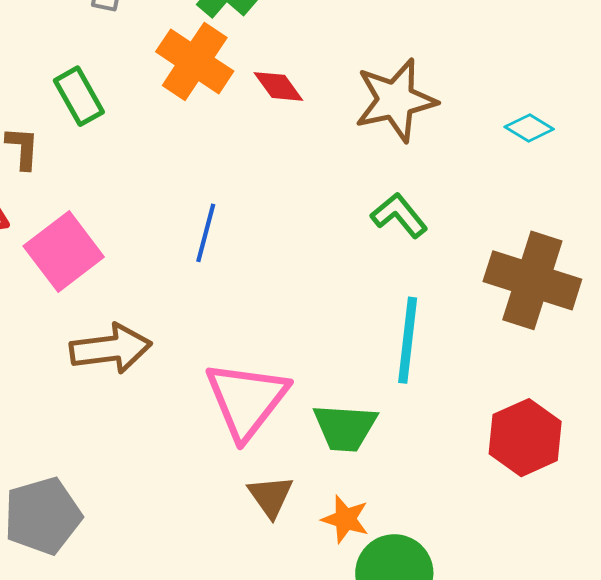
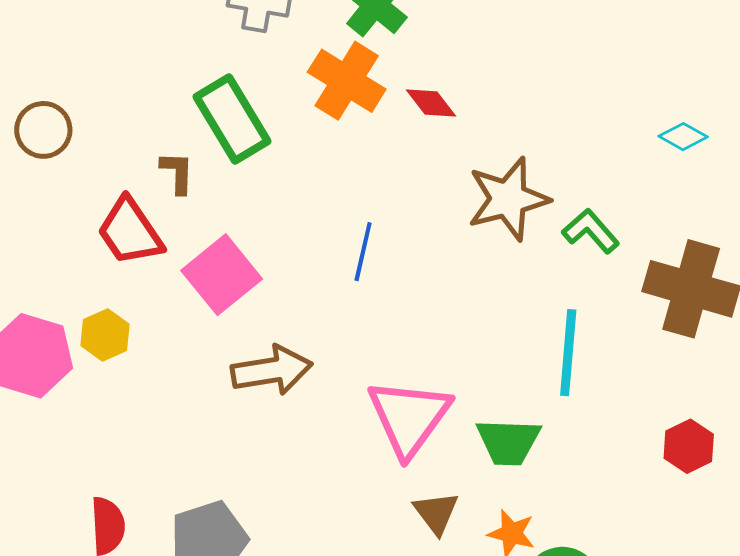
green rectangle: (79, 96) -> (232, 119), size x1.5
brown star: (396, 100) -> (508, 199), moved
green L-shape: (399, 215) -> (591, 231), moved
red hexagon: (525, 438) -> (689, 446), size x0.7

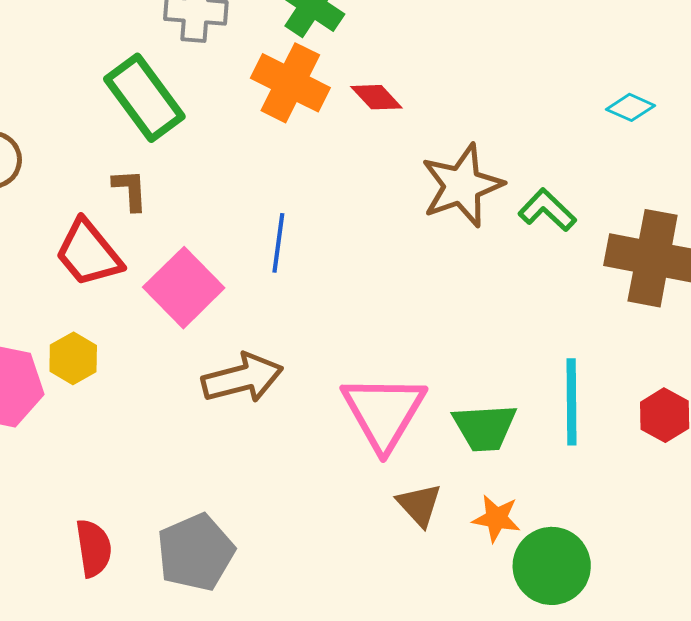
green rectangle: (232, 119) -> (144, 98), moved
blue line: (363, 252) -> (278, 243), moved
cyan line: (568, 353) -> (572, 402), moved

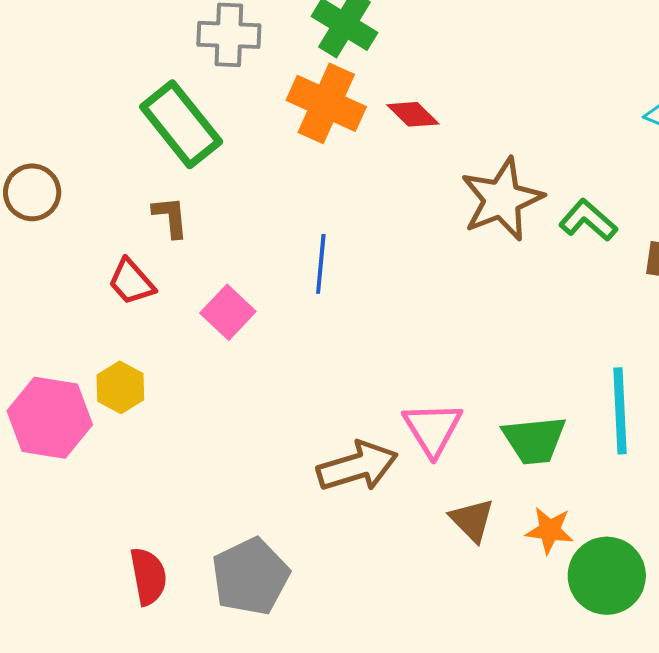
red trapezoid: (89, 253) -> (131, 282), size x0.7
pink square: (184, 288) -> (228, 312), size x0.7
brown arrow: (242, 378) -> (357, 466), moved
pink triangle: (384, 412) -> (433, 429), size x0.7

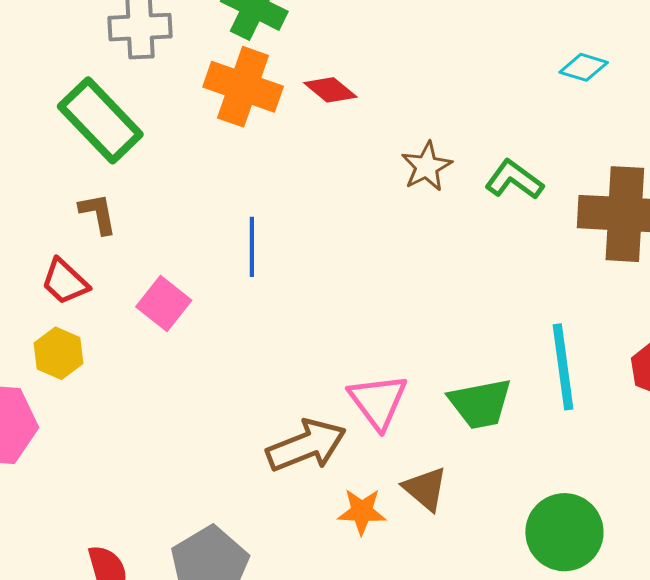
brown star: (502, 199) -> (427, 167), size x0.6
yellow hexagon: (120, 387) -> (59, 353), moved
orange star: (550, 530) -> (362, 512), moved

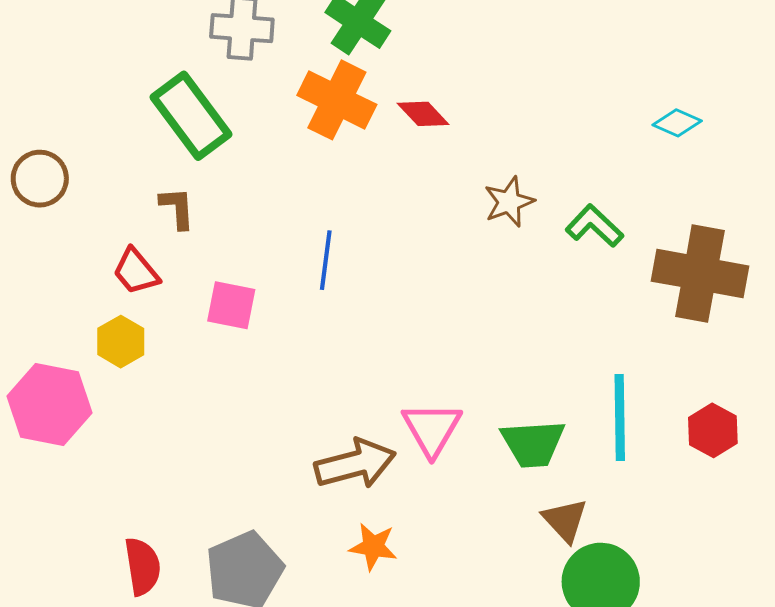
pink square: (164, 303) -> (231, 305), turned -34
brown triangle: (425, 489) -> (565, 520), moved
orange star: (362, 512) -> (373, 547), moved

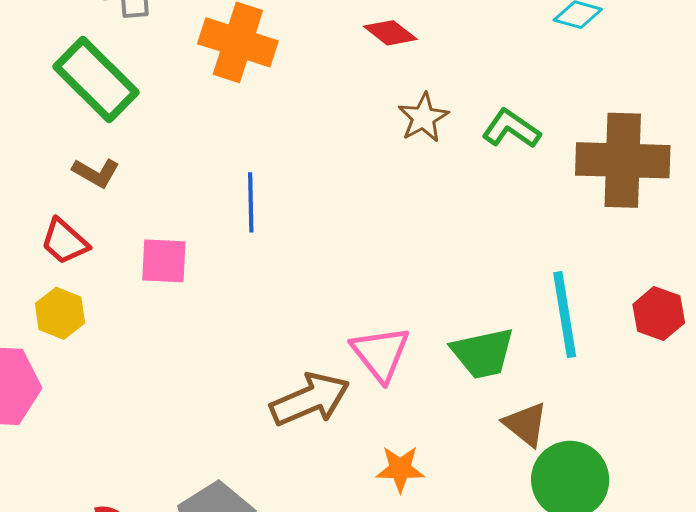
red diamond: (423, 114) -> (390, 33), moved
brown L-shape: (177, 208) -> (96, 173), turned 132
orange star: (373, 547) -> (400, 469), moved

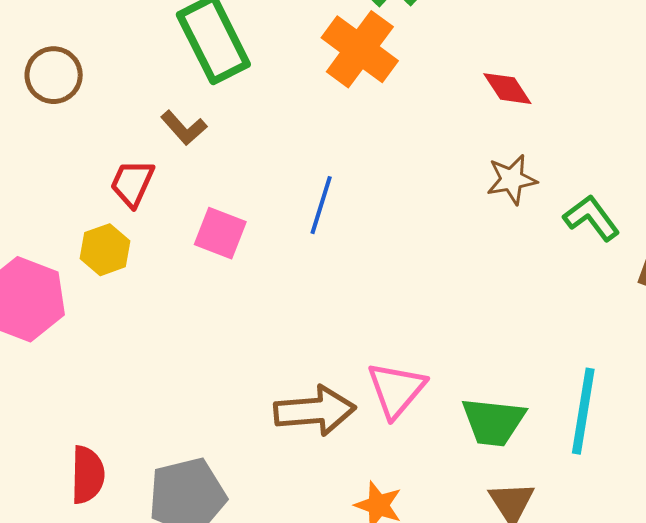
red trapezoid: (65, 242) -> (132, 183), turned 54

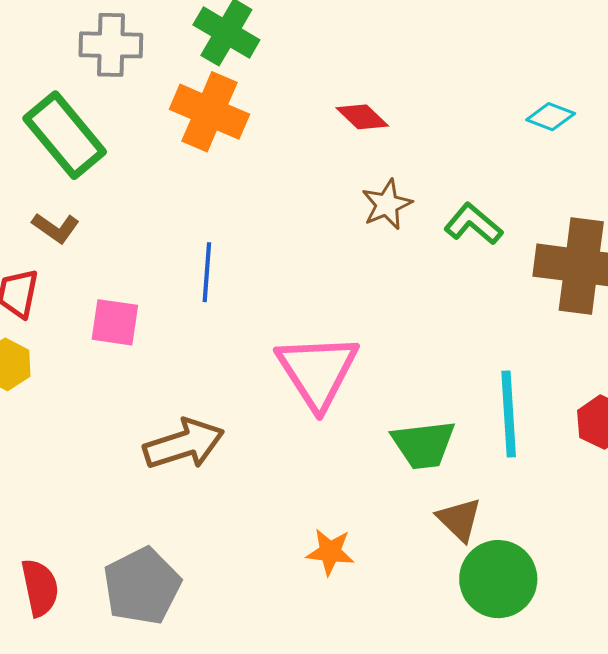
pink triangle: (396, 390) -> (317, 371), moved, size x1.4
brown arrow: (315, 411) -> (184, 444), moved

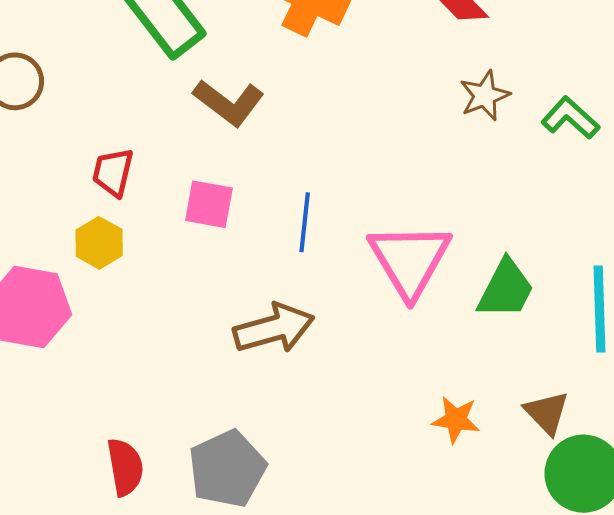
brown L-shape: (56, 228) -> (229, 103), moved, size x1.5
blue line: (207, 272) -> (305, 222), moved
green trapezoid: (423, 445) -> (506, 289), moved, turned -58
orange star: (330, 552) -> (456, 420), moved

